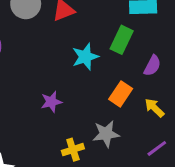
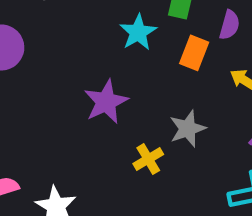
orange rectangle: (121, 94) -> (194, 53), moved
purple star: (51, 102) -> (106, 102), size x1.5

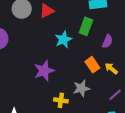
orange rectangle: (194, 53) -> (92, 65), moved, turned -63
yellow cross: (148, 159) -> (61, 100), turned 32

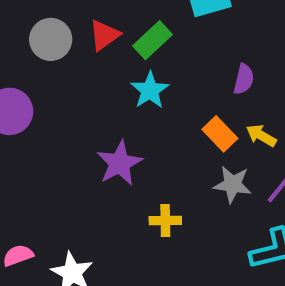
green rectangle: (86, 26) -> (152, 40), moved, turned 36
gray star: (81, 88) -> (232, 184), moved, turned 30

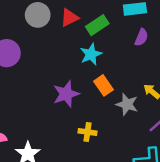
purple semicircle: (244, 79) -> (141, 37), moved
orange rectangle: (220, 134) -> (104, 85), moved
gray star: (232, 184) -> (127, 104), moved

